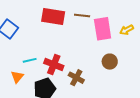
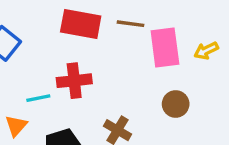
red cross: (54, 64) -> (74, 81), moved, turned -30

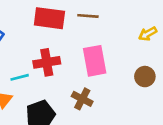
pink rectangle: (165, 47) -> (95, 61), moved
brown circle: (176, 104) -> (145, 77), moved

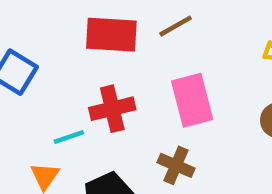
brown line: (88, 16) -> (175, 26), turned -30

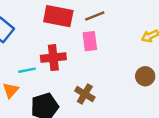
pink rectangle: (192, 100) -> (90, 41), moved, size x0.7

